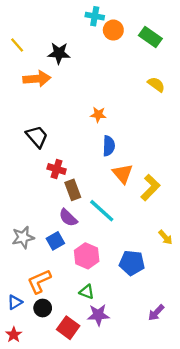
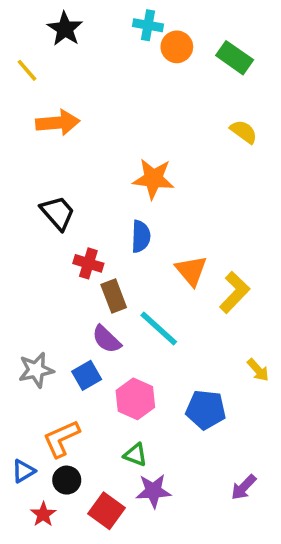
black star: (59, 53) -> (65, 29), moved, turned 30
orange star: (98, 115) -> (153, 179), size x1.6
blue semicircle: (109, 146) -> (141, 236), moved
red star: (14, 335) -> (43, 514), moved

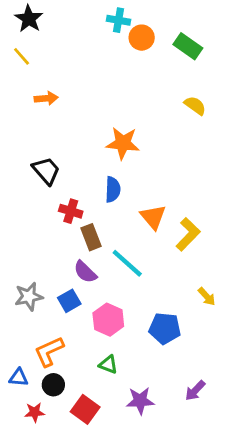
black star: (65, 29) -> (29, 19), moved
orange arrow: (58, 123) -> (46, 98), size x0.7
blue triangle: (23, 471) -> (19, 378), turned 36
purple star: (153, 491) -> (140, 401), moved
red star: (43, 514) -> (35, 412), turned 30

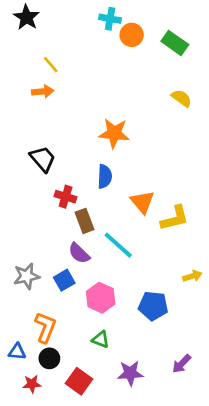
yellow line: (22, 56) -> (51, 65), moved
yellow L-shape: (188, 234) -> (175, 218), turned 32
yellow arrow: (207, 297) -> (192, 276), turned -66
orange L-shape: (49, 351) -> (45, 327), turned 136

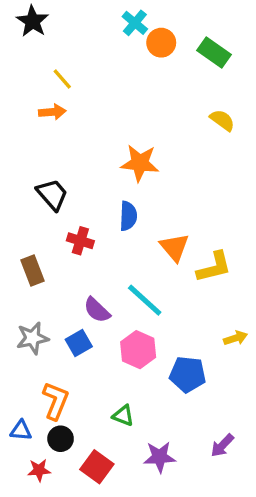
cyan cross: (110, 19) -> (135, 23), turned 30
brown rectangle: (84, 221) -> (32, 270), moved
pink hexagon: (101, 298) -> (138, 350), moved

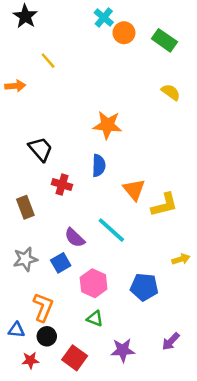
orange arrow: (52, 112) -> (15, 86), moved
pink hexagon: (138, 350) -> (94, 283), moved

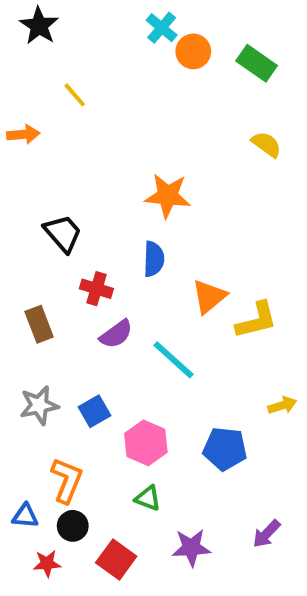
orange triangle: (134, 190) -> (209, 297), turned 30
purple semicircle: (75, 238) -> (116, 334), moved, turned -80

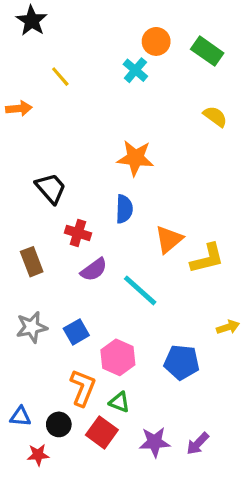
cyan cross: (162, 28) -> (135, 70), moved
orange L-shape: (67, 480) -> (83, 388), moved
purple arrow: (266, 534) -> (198, 444), moved
red square: (116, 559) -> (102, 432), moved

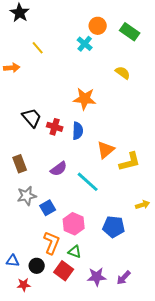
yellow semicircle: (215, 116) -> (123, 73), moved
red cross: (78, 233) -> (55, 127), moved
gray star: (32, 327) -> (27, 196), moved

